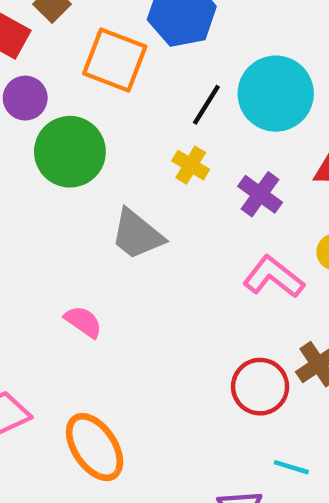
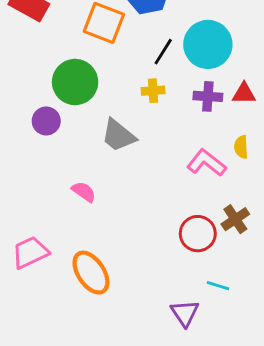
purple circle: (25, 98) -> (46, 121), moved
yellow cross: (191, 165) -> (153, 91), turned -35
purple cross: (260, 194) -> (208, 96), moved, turned -32

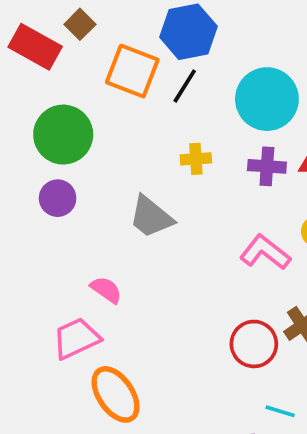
black line: (163, 52) -> (185, 86), moved
green circle: (75, 82) -> (63, 135), moved
pink trapezoid: (30, 252) -> (76, 338), moved

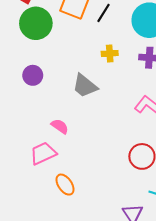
green circle: (63, 135) -> (36, 23), moved
orange ellipse: (116, 394) -> (65, 185), size x0.7

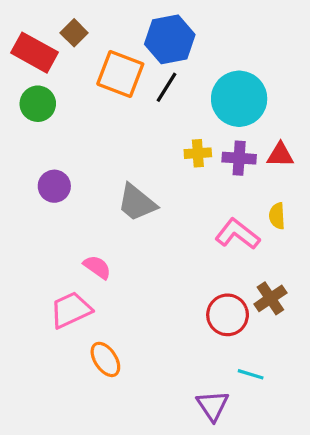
green circle: (36, 23) -> (38, 104), moved, size x0.7
yellow cross: (110, 53) -> (198, 153), moved

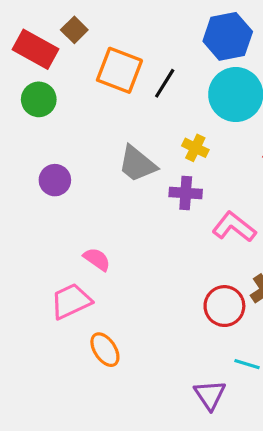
blue hexagon: (170, 39) -> (228, 36), moved
yellow cross: (198, 153) -> (195, 148), turned 30
purple cross: (239, 158) -> (186, 193), moved
gray trapezoid: (137, 203) -> (137, 164), moved

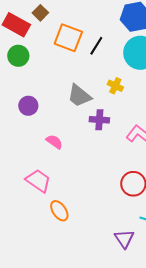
purple cross: (186, 193) -> (99, 120), moved
pink semicircle: (97, 259) -> (54, 142), moved
pink trapezoid: (71, 301) -> (38, 181), turned 60

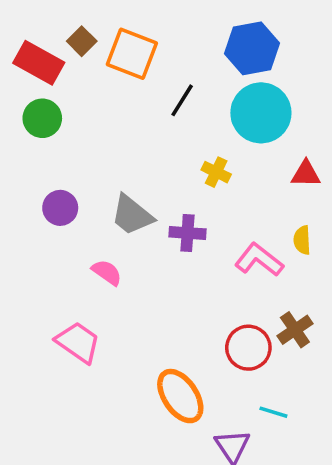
orange square: (68, 38) -> (132, 54), moved
gray trapezoid: (79, 96) -> (132, 215), moved
orange ellipse: (59, 211) -> (180, 396), moved, size x1.4

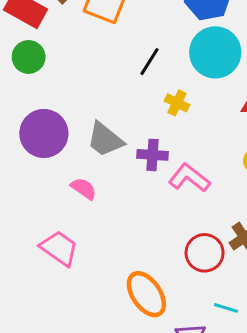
black line: (182, 100) -> (149, 62), moved
purple circle: (60, 208) -> (44, 133), size x1.6
pink L-shape: (259, 260) -> (189, 178), moved

